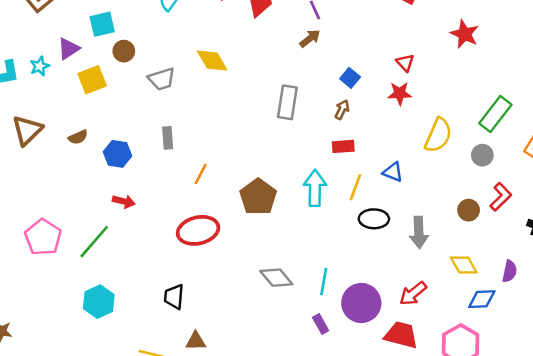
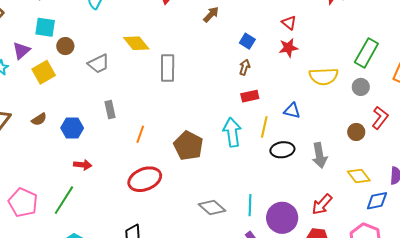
cyan square: (102, 24) -> (45, 27), turned 30
gray rectangle: (287, 102) -> (168, 68), moved
yellow semicircle: (438, 135) -> (324, 76), turned 72

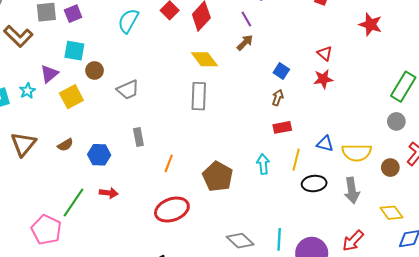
yellow diamond: (136, 43) -> (205, 59), moved
yellow semicircle: (324, 76) -> (357, 153), moved
cyan arrow: (232, 132) -> (263, 164), size x0.7
green line: (64, 200) -> (74, 202), moved

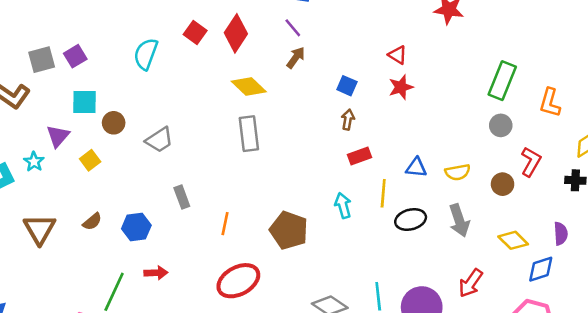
yellow square: (71, 97) -> (90, 160), size x0.7
yellow semicircle: (357, 153) -> (458, 172), size x0.7

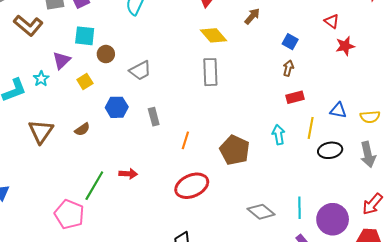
red star: (401, 87) -> (345, 46), moved
blue hexagon: (136, 227) -> (117, 107), moved

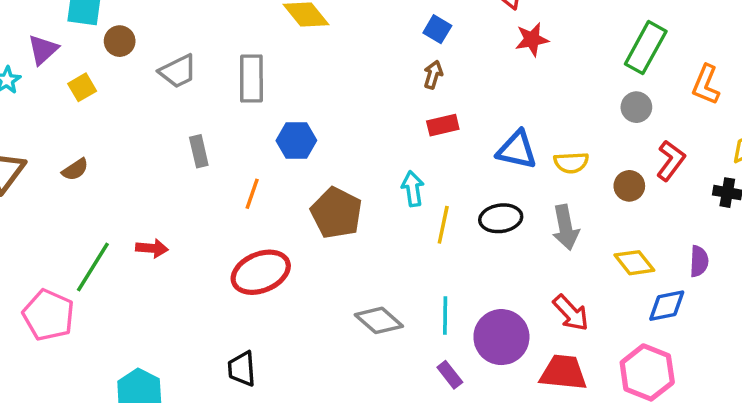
gray rectangle: (210, 72) -> (251, 78), moved
blue hexagon: (117, 107) -> (296, 140), moved
blue triangle: (338, 110) -> (517, 150), size x1.4
yellow line: (311, 128) -> (443, 225), moved
red arrow: (372, 204) -> (571, 313), turned -85

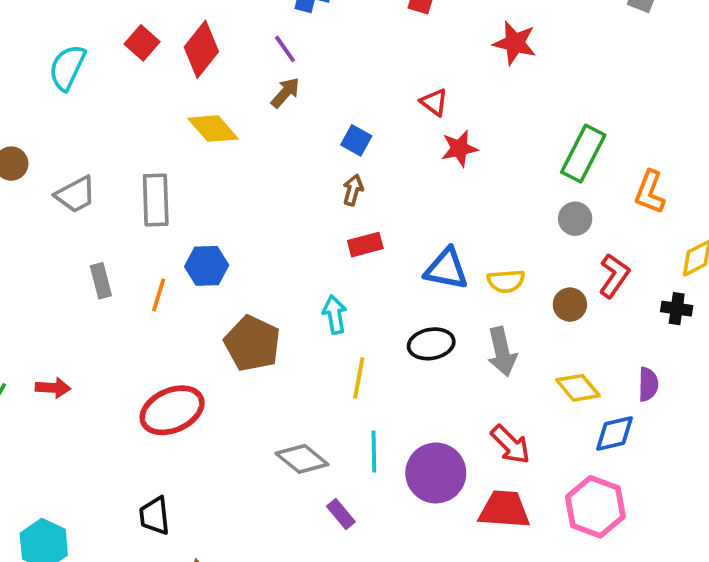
orange line: (252, 194) -> (159, 295), moved
yellow line: (443, 225) -> (359, 378), moved
purple rectangle: (450, 375) -> (341, 514), moved

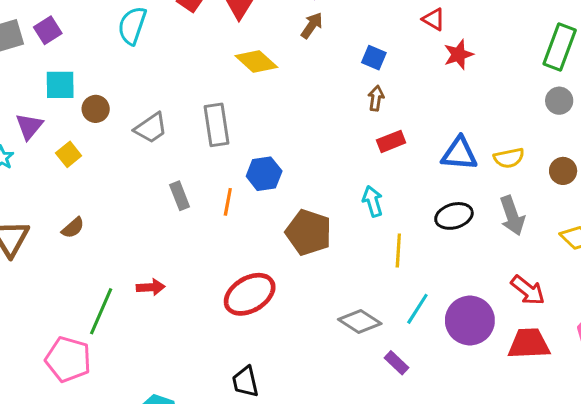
cyan line: (374, 451) -> (417, 309), turned 40

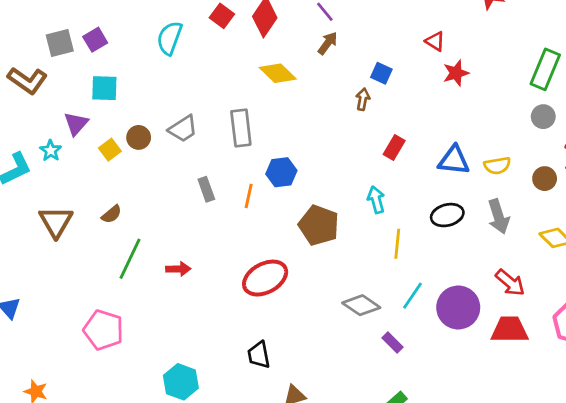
brown arrow: (376, 98) -> (363, 99), moved
brown circle: (96, 109) -> (139, 137), moved
red rectangle: (391, 141) -> (394, 148), turned -40
green line: (101, 311) -> (130, 259), moved

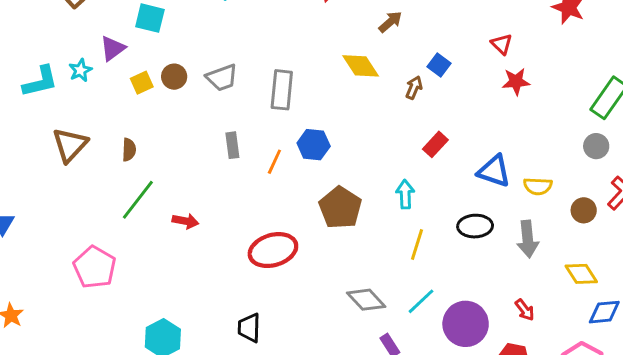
yellow diamond: (278, 73) -> (361, 66), moved
brown semicircle: (112, 214) -> (129, 150), turned -60
red arrow: (510, 283) -> (525, 310), size x0.7

